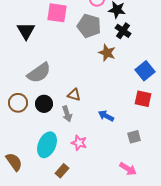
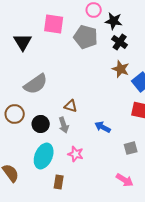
brown star: (107, 53) -> (121, 69), moved
black circle: (44, 104) -> (41, 124), moved
brown rectangle: (62, 171) -> (59, 182), turned -32

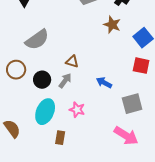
brown star: (121, 69) -> (112, 25), moved
gray arrow: (64, 125) -> (65, 81), turned -126
gray square: (131, 148) -> (132, 104), size x1.5
pink arrow: (125, 180) -> (126, 136), size x1.4

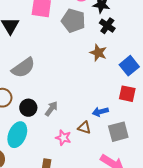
brown triangle: (72, 62) -> (84, 128), moved
blue arrow: (104, 83) -> (100, 112), moved, turned -42
cyan ellipse: (45, 112) -> (17, 135), moved

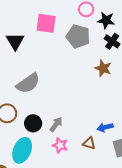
pink star: (63, 138) -> (60, 145), moved

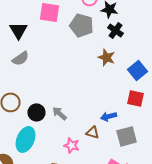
gray semicircle: (28, 83) -> (20, 58), moved, size x0.7
gray arrow: (56, 124) -> (60, 113), turned -84
pink star: (60, 145) -> (72, 145), moved

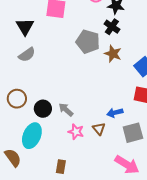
gray pentagon: (82, 25) -> (88, 42), moved
black cross: (116, 30) -> (112, 27), moved
brown triangle: (92, 132) -> (99, 129), turned 32
pink star: (72, 145) -> (76, 132), moved

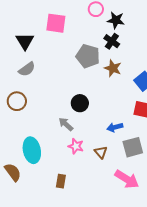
brown circle: (17, 99) -> (17, 101), moved
black circle: (43, 109) -> (80, 103), moved
brown triangle: (99, 129) -> (101, 152), moved
cyan ellipse: (32, 136) -> (32, 150), turned -35

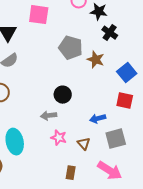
black cross: (112, 41) -> (110, 33), moved
gray arrow: (66, 124) -> (49, 116), turned -49
brown rectangle: (61, 181) -> (71, 173), moved

